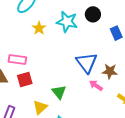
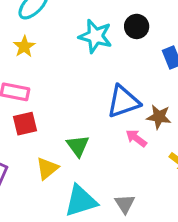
yellow star: (39, 28) -> (24, 47), moved
blue triangle: (87, 63) -> (123, 102), turned 45

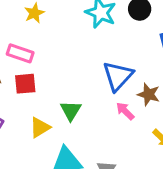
blue triangle: (123, 102) -> (118, 76), turned -36

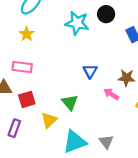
blue triangle: (118, 76) -> (90, 71), moved, size x0.6
red square: (25, 84) -> (27, 99), moved

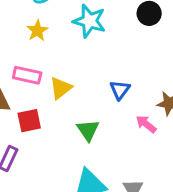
cyan star: (77, 23) -> (89, 21), moved
yellow triangle: (49, 120) -> (61, 88), moved

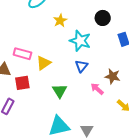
cyan star: (89, 21) -> (80, 41), moved
yellow star: (37, 31) -> (60, 20), moved

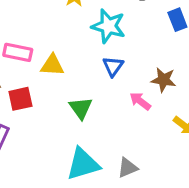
yellow triangle: (44, 63) -> (52, 65), turned 42
gray triangle: (87, 130) -> (128, 168), turned 40

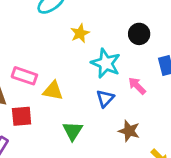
brown star: (164, 80) -> (129, 131), moved
pink arrow: (140, 101) -> (137, 86), moved

